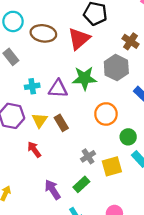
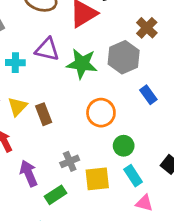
purple triangle: (58, 89) -> (47, 49), moved
purple arrow: (53, 190) -> (29, 173), moved

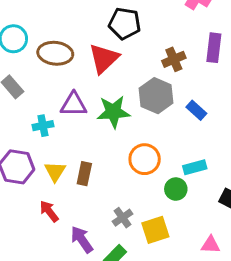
brown cross: (147, 28) -> (174, 59), turned 35
blue rectangle: (148, 95) -> (196, 110), moved
brown rectangle: (44, 114) -> (84, 174), turned 45
cyan rectangle: (133, 176) -> (195, 167), moved, turned -60

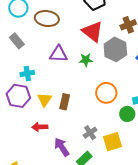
red triangle: (104, 59) -> (92, 31), moved, turned -40
green star: (113, 112) -> (86, 60), size x0.6
cyan cross: (43, 126) -> (27, 73), moved
red arrow: (49, 211) -> (40, 127), turned -56

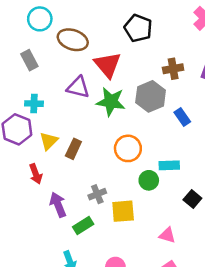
red triangle: (92, 31) -> (108, 65), moved
green star: (86, 60) -> (111, 102), size x1.6
red arrow: (40, 127) -> (36, 174), turned -119

